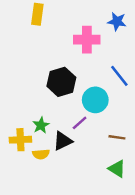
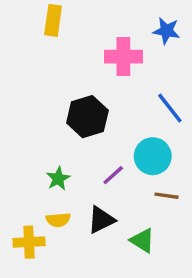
cyan circle: (95, 100) -> (153, 156), moved
yellow cross: (20, 140) -> (29, 242), moved
black triangle: (63, 141) -> (101, 220), moved
green triangle: (117, 169) -> (142, 240), moved

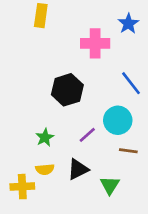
blue star: (166, 31) -> (128, 23), turned 30
green triangle: (142, 240) -> (110, 185), turned 30

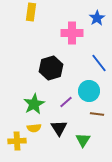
green star: (45, 137) -> (34, 104), size x1.5
black triangle: (78, 169) -> (59, 128), turned -36

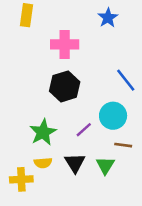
yellow rectangle: (31, 12) -> (26, 15), moved
blue star: (97, 18) -> (108, 18), moved
pink cross: (72, 33) -> (65, 44), moved
green triangle: (83, 140) -> (105, 165), moved

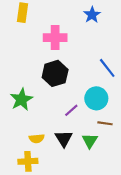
green star: (43, 132) -> (21, 99), moved
yellow cross: (21, 179) -> (28, 161), moved

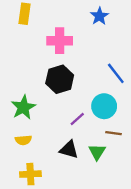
yellow semicircle: (37, 139) -> (23, 140), moved
black triangle: (64, 139) -> (69, 150), turned -42

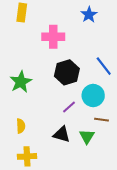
black hexagon: (60, 79) -> (67, 72), moved
green star: (23, 107) -> (21, 82), moved
yellow semicircle: (23, 140) -> (21, 126), turned -88

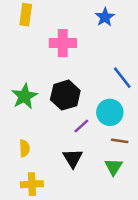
black hexagon: (67, 72) -> (65, 95), moved
black triangle: (62, 134) -> (73, 158), turned 42
green triangle: (87, 136) -> (114, 167), moved

